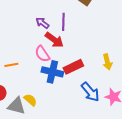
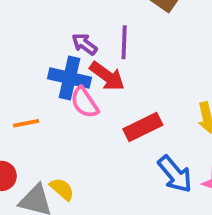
blue cross: (52, 72) -> (69, 78), moved

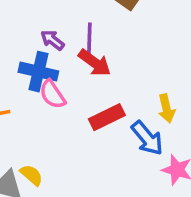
red arrow: (107, 76) -> (95, 63), moved
blue arrow: (175, 174) -> (147, 138), moved

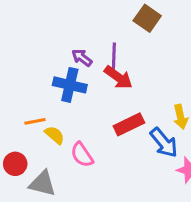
pink semicircle: (52, 94) -> (82, 155), moved
yellow semicircle: (31, 175) -> (55, 135), moved

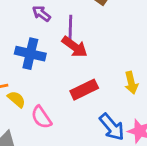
purple arrow: (82, 58) -> (41, 14), moved
blue arrow: (164, 143) -> (112, 127), moved

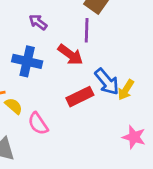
purple line: (70, 27) -> (87, 30), moved
yellow arrow: (131, 83) -> (126, 90), turned 45
blue arrow: (112, 127) -> (107, 82), moved

